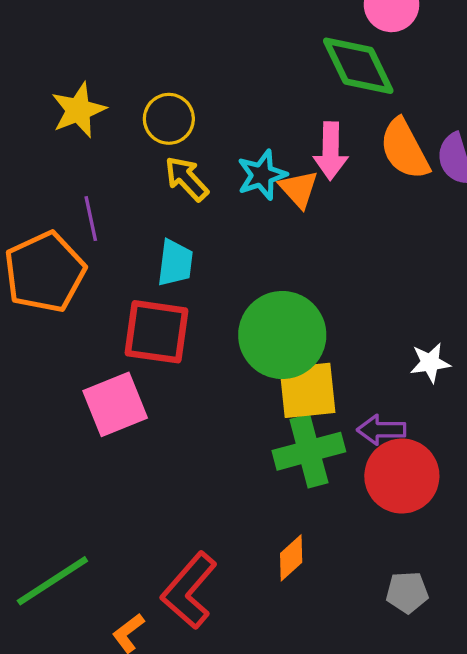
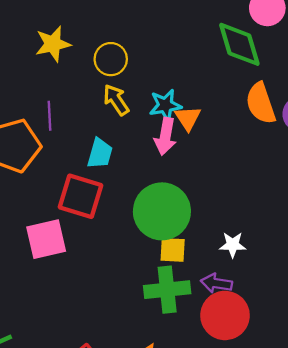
pink arrow: (331, 151) -> (165, 136), moved
white star: (430, 363) -> (233, 245), moved
yellow square: (308, 390) -> (173, 250), size x0.7

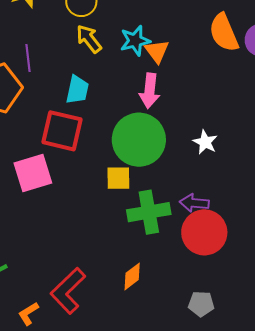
pink arrow: (165, 136) -> (150, 91), moved
white star: (233, 245) -> (205, 142), moved, turned 30
yellow square: (173, 250) -> (118, 178), moved

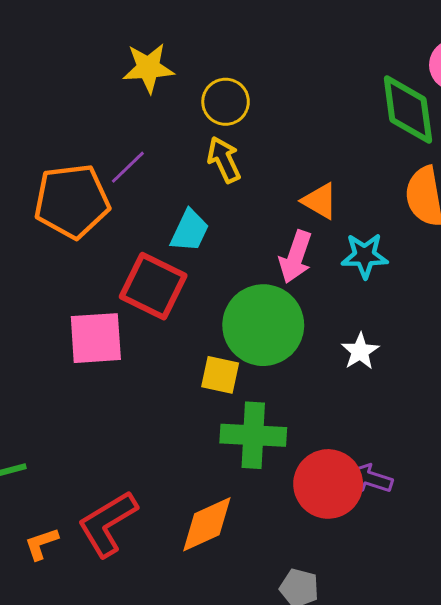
cyan star: (135, 41) -> (365, 256), moved
orange triangle: (157, 51) -> (320, 201), turned -36
purple line: (28, 58) -> (128, 167), turned 40
purple arrow: (194, 203) -> (370, 478), moved
orange diamond: (132, 276) -> (207, 524), size x1.5

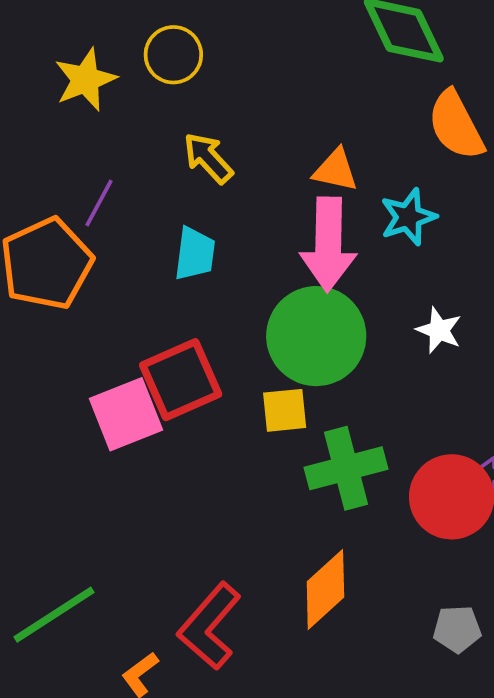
yellow circle: (226, 102) -> (173, 55), moved
pink arrow: (296, 257) -> (328, 244), size x1.4
red square: (153, 286) -> (181, 380), moved, turned -32

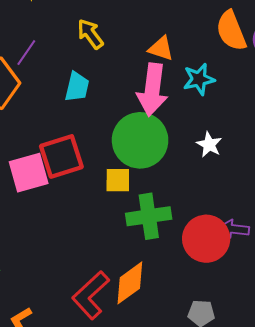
red L-shape: (209, 626) -> (91, 295), moved

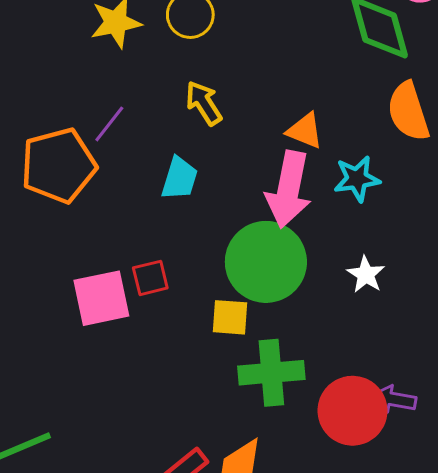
red square: (61, 156) -> (150, 278), size x0.6

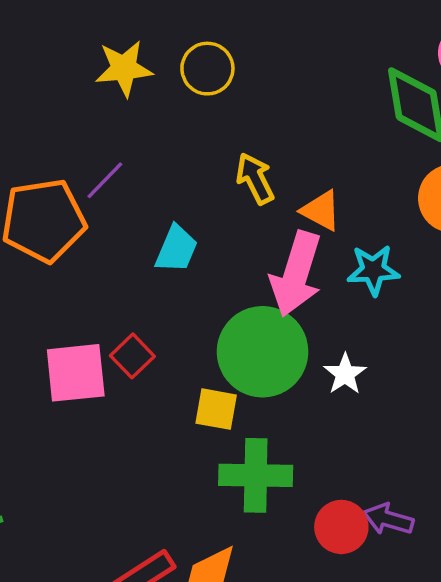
yellow arrow: (204, 103) -> (255, 179), moved
white star: (366, 274) -> (345, 374), moved
red square: (150, 278) -> (132, 356), turned -36
red circle: (353, 411) -> (341, 527), size x0.7

